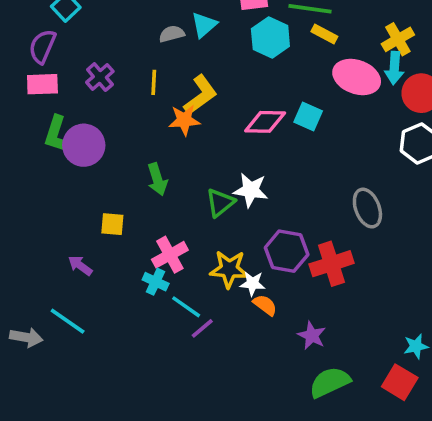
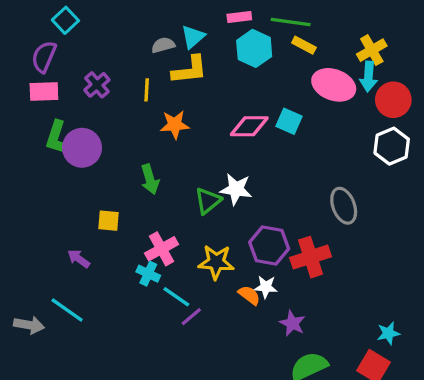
yellow L-shape: (200, 95) -> (190, 70), moved, turned 30
white star: (252, 283) -> (266, 287), moved

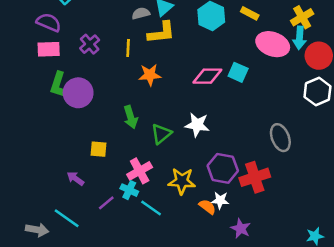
purple semicircle: (44, 57) -> (49, 22), turned 90
green triangle: (208, 201) -> (161, 134), moved
purple line: (191, 317) -> (106, 203), moved

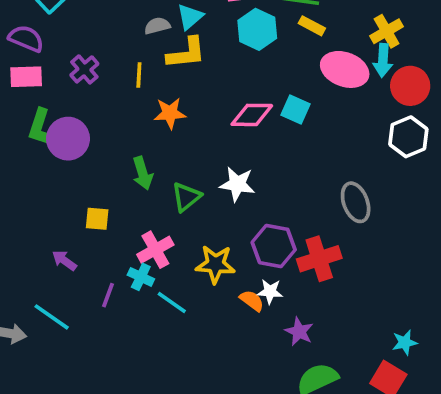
purple line: (106, 203) -> (108, 295), turned -30

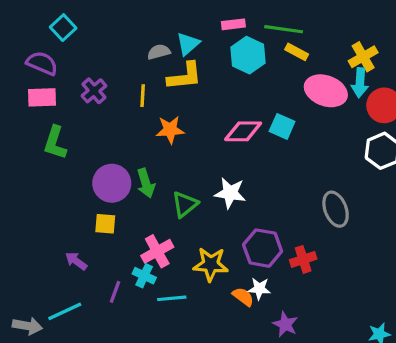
purple circle: (68, 139) -> (112, 183), moved
red cross: (319, 259) -> (303, 259), size x0.7
cyan line: (172, 302) -> (172, 298), turned -40
cyan line: (52, 317) -> (65, 311), turned -60

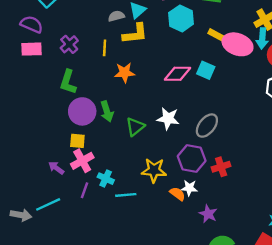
yellow rectangle: (297, 52) -> (216, 35), moved
green L-shape: (55, 143) -> (68, 82), moved
gray ellipse: (336, 209) -> (207, 126), moved, turned 60
pink cross: (157, 251) -> (82, 161), moved

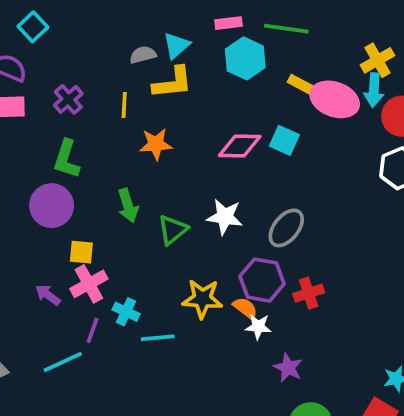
purple circle: (82, 111) -> (52, 206), moved
orange semicircle: (178, 194) -> (245, 308), moved
cyan line: (48, 204) -> (63, 362), moved

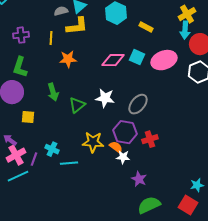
purple cross: (68, 99) -> (21, 35), turned 35
pink ellipse: (335, 99) -> (164, 60), moved, turned -40
pink cross: (89, 284) -> (16, 155), moved

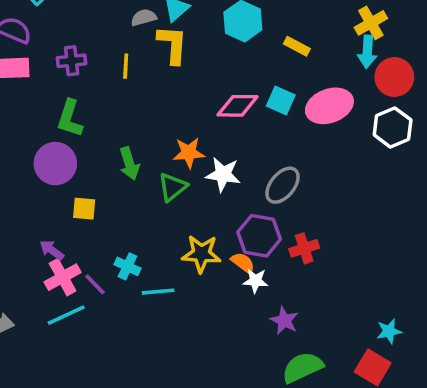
yellow L-shape: (77, 26) -> (173, 45), turned -80
orange star: (68, 59) -> (189, 153), moved
purple line: (34, 159) -> (95, 284), turned -64

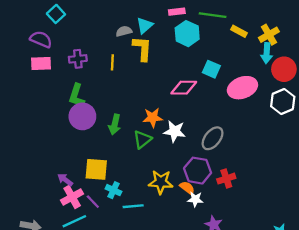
yellow rectangle: (297, 46) -> (239, 31), moved
cyan square: (281, 100) -> (211, 69), moved
purple circle: (55, 164) -> (82, 116), moved
green arrow: (129, 164) -> (115, 124), turned 30
yellow square: (84, 209) -> (96, 169), moved, size x1.5

